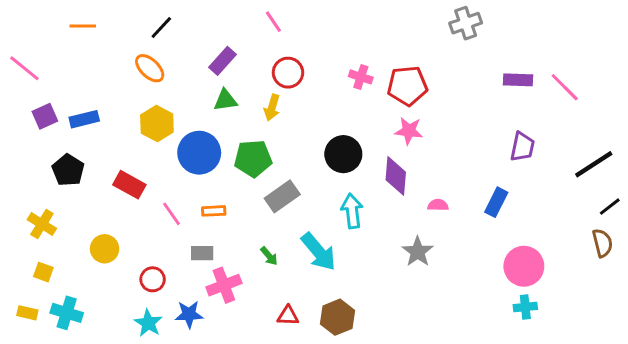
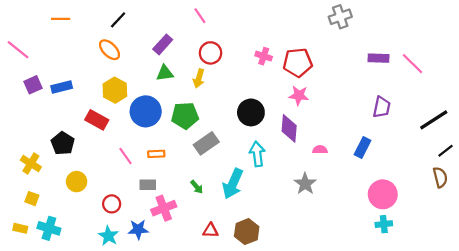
black pentagon: (68, 170) -> (63, 143), moved
red rectangle: (129, 185) -> (97, 120), moved
cyan arrow: (319, 252) -> (233, 184), turned 64

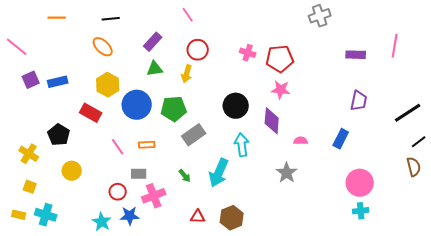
black line: (118, 20) -> (111, 19), turned 42
pink line: (413, 64) -> (395, 46), moved, turned 55
red circle: (112, 204) -> (118, 192), moved

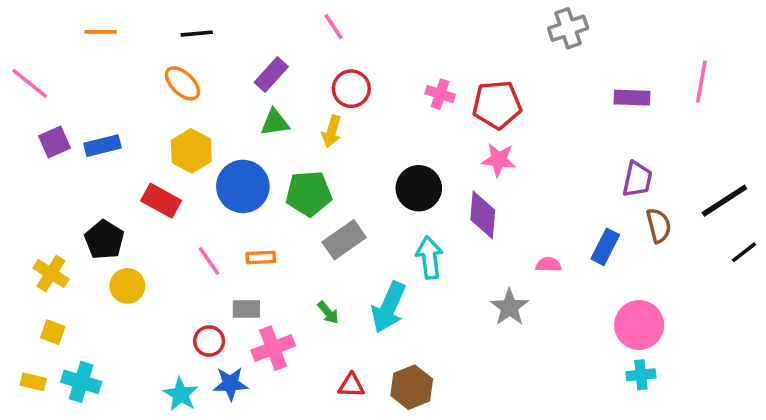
pink semicircle: (301, 141) -> (549, 265), moved
brown semicircle: (414, 167) -> (659, 226), moved
yellow circle: (72, 171) -> (127, 286), moved

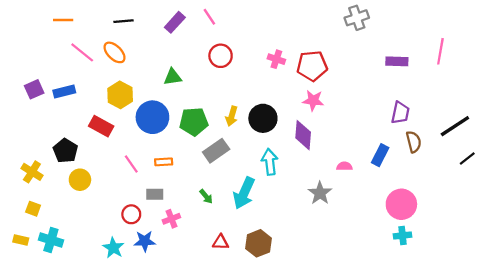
purple rectangle: (271, 74) -> (175, 22), moved
pink line: (30, 83) -> (82, 52), moved
yellow arrow: (332, 131) -> (232, 116), moved
pink cross: (273, 348) -> (171, 219), size x0.7

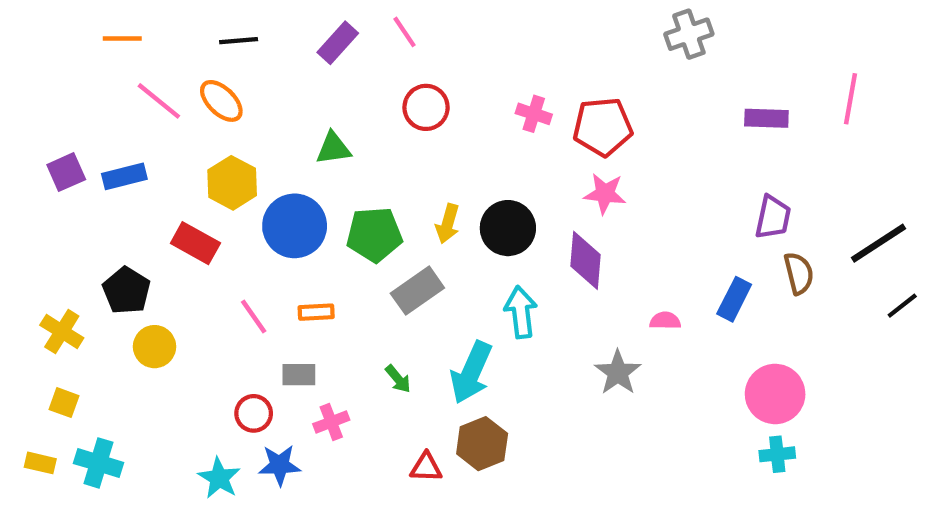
brown hexagon: (259, 243) -> (482, 444), moved

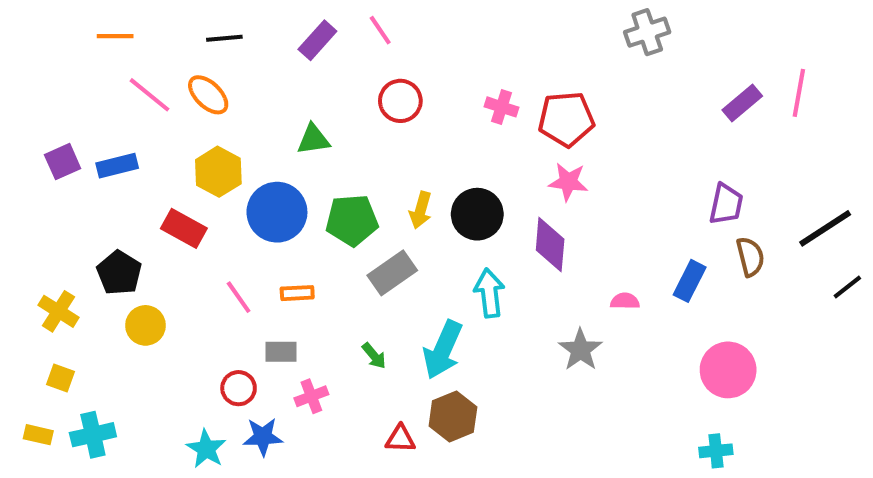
purple rectangle: (766, 118) -> (742, 103), moved, turned -42
cyan cross: (777, 454) -> (716, 451), moved
cyan cross: (98, 463) -> (93, 435), turned -30

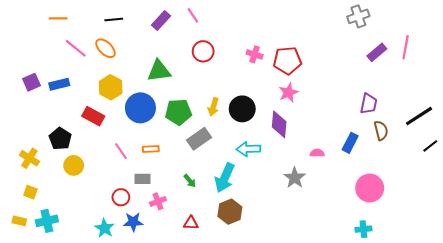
gray cross: (647, 32) -> (358, 16), moved
green triangle: (313, 139) -> (159, 71), size x1.4
pink star: (568, 182) -> (288, 92), turned -30
cyan arrow: (489, 293) -> (248, 149), turned -85
red triangle: (400, 439) -> (191, 223), moved

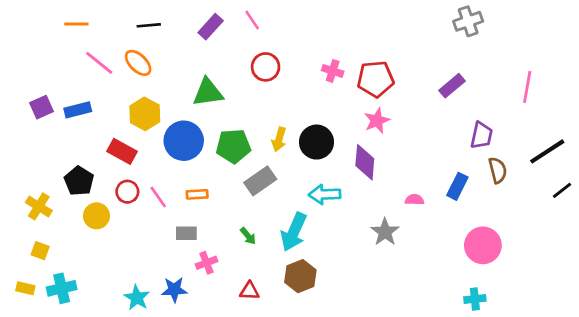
pink line: (406, 47) -> (527, 87), moved
purple rectangle: (377, 52) -> (452, 86), moved
red circle: (121, 197) -> (127, 192), moved

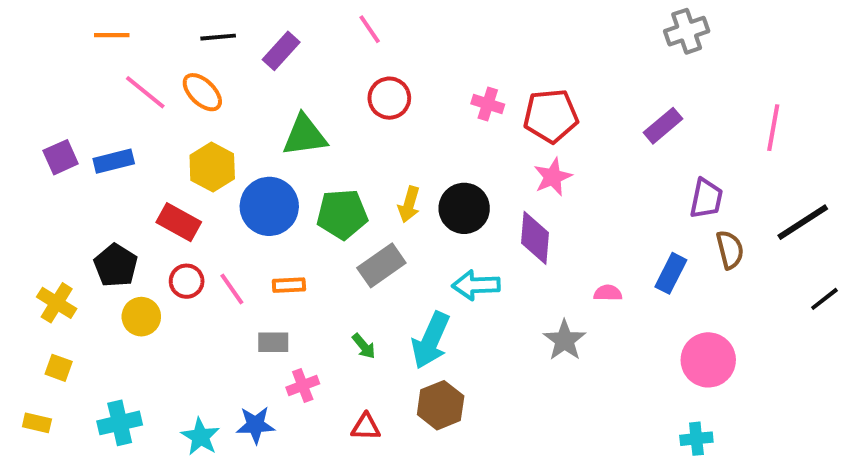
purple rectangle: (211, 27) -> (281, 51), moved
black line: (562, 190) -> (824, 299), moved
cyan cross: (62, 288) -> (120, 423), moved

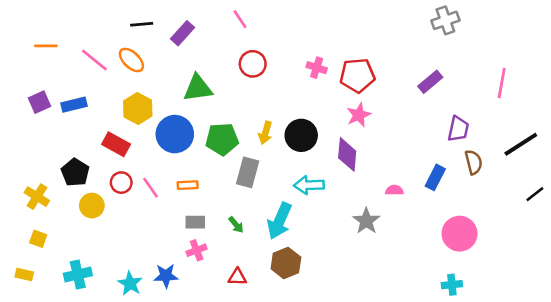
orange line: (112, 35) -> (46, 46), moved
gray rectangle: (381, 265) -> (248, 172), turned -40
gray rectangle: (273, 342) -> (195, 222), moved

